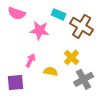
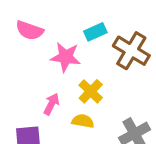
cyan rectangle: (59, 14) -> (95, 32), turned -48
yellow cross: (72, 57) -> (91, 91), moved

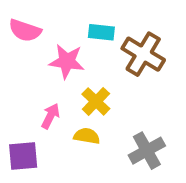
cyan rectangle: (95, 32) -> (101, 32), turned 30

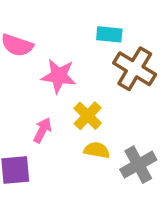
cyan rectangle: (101, 32) -> (109, 34), moved
yellow semicircle: (87, 136) -> (97, 150), moved

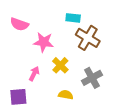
yellow semicircle: (97, 150) -> (66, 95), moved
gray cross: (138, 165) -> (92, 78), moved

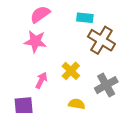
pink semicircle: (19, 24) -> (40, 14), moved, turned 126
pink star: (44, 42) -> (35, 41), moved

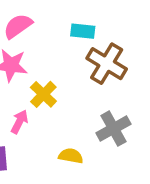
yellow cross: (71, 71) -> (43, 94), moved

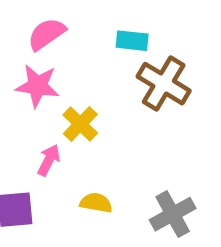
gray cross: (113, 129) -> (173, 214), moved
yellow semicircle: (71, 156) -> (96, 203), moved

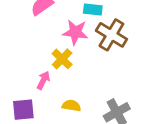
pink star: (38, 86) -> (75, 32), moved

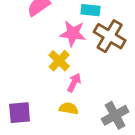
pink arrow: (43, 80) -> (74, 83), moved

